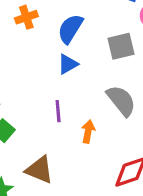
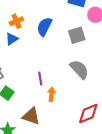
blue triangle: (68, 64) -> (12, 39), moved
orange arrow: (88, 132) -> (51, 94), moved

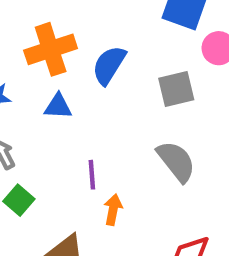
orange cross: (16, 21) -> (51, 49), size x1.6
blue triangle: (12, 39) -> (58, 106), moved, turned 32

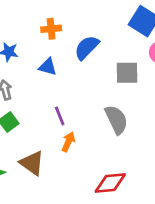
orange cross: (51, 49) -> (51, 29), size x0.6
purple line: (92, 175) -> (60, 116), turned -30

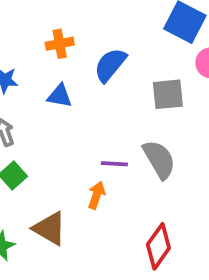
purple line: (60, 116) -> (114, 164), moved, turned -60
red diamond: (110, 183) -> (158, 246), turned -44

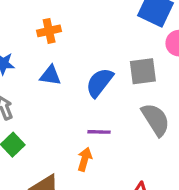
blue semicircle: (110, 65) -> (100, 83), moved
gray semicircle: (159, 159) -> (156, 120), moved

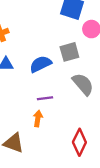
blue semicircle: (100, 83) -> (41, 64), turned 35

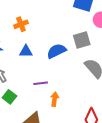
purple line: (45, 98) -> (41, 83), moved

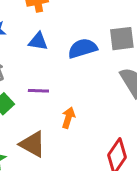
purple line: (41, 83) -> (38, 91), moved

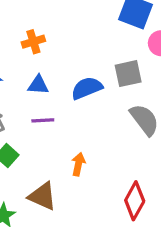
purple line: (38, 91) -> (43, 120), moved

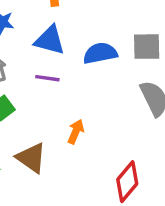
blue triangle: (38, 85) -> (50, 40), size x1.4

